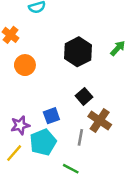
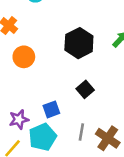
brown cross: (100, 121) -> (108, 138), moved

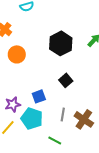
cyan pentagon: (43, 137) -> (32, 118), turned -30

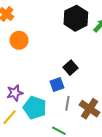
black hexagon: (61, 43) -> (76, 18), moved
blue square: (39, 96) -> (57, 84), moved

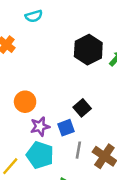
orange circle: (19, 40) -> (25, 102), moved
purple star: (15, 93) -> (40, 126), moved

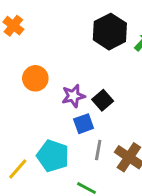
orange circle: (25, 102) -> (35, 78), moved
purple star: (40, 126) -> (73, 96), moved

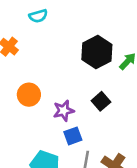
black square: (103, 100) -> (101, 101), moved

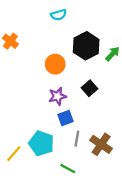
cyan semicircle: (38, 16) -> (59, 15), moved
orange circle: (29, 95) -> (55, 64), moved

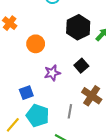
orange circle: (55, 64) -> (36, 44), moved
blue square: (65, 118) -> (26, 93), moved
brown cross: (101, 144) -> (92, 96), moved

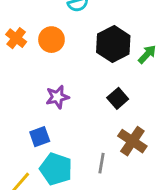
orange circle: (36, 44) -> (51, 40), moved
purple star: (52, 73) -> (57, 97), moved

